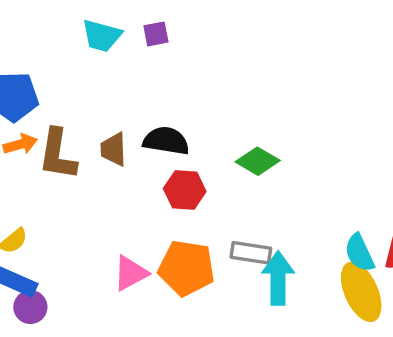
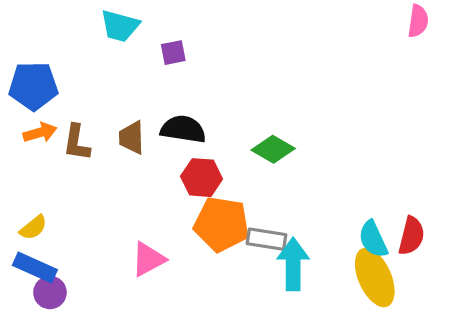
purple square: (156, 34) -> (173, 53), moved
brown L-shape: (58, 154) -> (77, 143), size x0.7
orange pentagon: (186, 268) -> (222, 224), moved

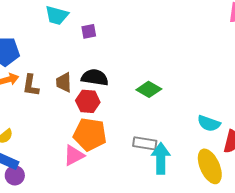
red hexagon: (202, 178) -> (88, 101), moved
orange pentagon: (222, 224) -> (90, 134), moved
cyan semicircle: (373, 239) -> (209, 123), moved, turned -45

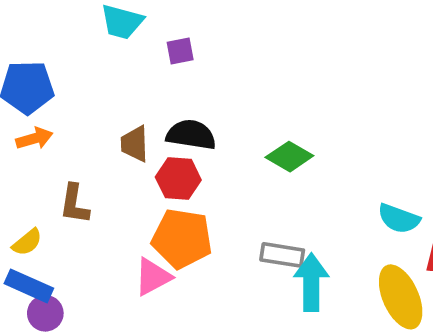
brown L-shape: (31, 85) -> (74, 204), moved

